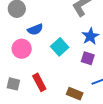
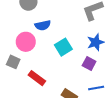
red rectangle: (39, 82) -> (37, 78), turned -36
gray square: (13, 84) -> (13, 62), moved

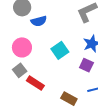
blue semicircle: (43, 25) -> (39, 21), moved
gray square: (13, 62) -> (20, 70), moved, turned 32

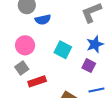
cyan square: (60, 50) -> (63, 50), turned -30
red rectangle: (35, 83) -> (37, 81), turned -54

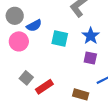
pink circle: (25, 45) -> (19, 41), moved
cyan square: (63, 50) -> (60, 39), moved

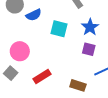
pink circle: (19, 41) -> (20, 51), moved
gray square: (26, 78) -> (11, 73), moved

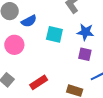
blue star: (90, 27) -> (85, 32), turned -30
pink circle: (20, 51) -> (14, 45), moved

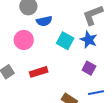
blue star: (85, 32) -> (89, 40), moved
red rectangle: (39, 82) -> (39, 72), moved

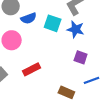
cyan square: (65, 41) -> (53, 23), moved

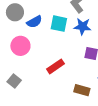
red rectangle: (31, 69) -> (55, 66), moved

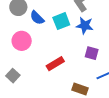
blue semicircle: (34, 22) -> (37, 18), turned 70
cyan square: (59, 24) -> (61, 21), turned -36

